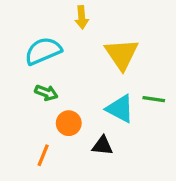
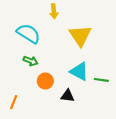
cyan semicircle: (43, 51) -> (28, 33), turned 55
green line: (154, 99) -> (101, 80), moved
orange line: (43, 155) -> (14, 102), moved

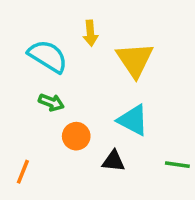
yellow arrow: (54, 11) -> (90, 33), moved
green line: (101, 80) -> (177, 165), moved

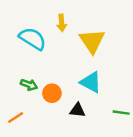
green arrow: (51, 102) -> (29, 85), moved
orange line: (23, 172) -> (16, 117), turned 35

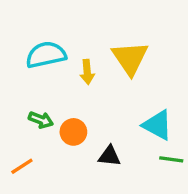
yellow arrow: (62, 23) -> (87, 72), moved
cyan semicircle: (33, 39) -> (46, 55), turned -44
cyan triangle: (91, 82) -> (157, 125), moved

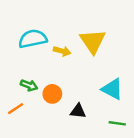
yellow arrow: (87, 72) -> (62, 51), turned -70
green line: (171, 159) -> (117, 123), moved
orange line: (22, 166) -> (16, 109), moved

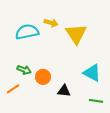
yellow arrow: (62, 51) -> (51, 23), moved

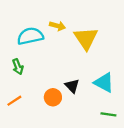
green arrow: (24, 70) -> (18, 67), moved, turned 48
orange circle: (43, 77) -> (53, 97), moved
black triangle: (64, 91) -> (72, 86), moved, turned 40

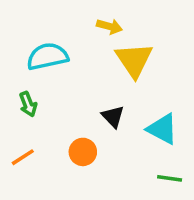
yellow arrow: (57, 26) -> (109, 26), moved
black triangle: (72, 86) -> (113, 117), moved

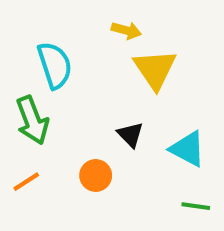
cyan semicircle: (47, 56) -> (55, 65), turned 84
green arrow: (28, 104) -> (32, 120), size x1.6

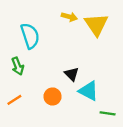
yellow triangle: (155, 69) -> (96, 25), moved
green arrow: (32, 120) -> (18, 66), size x0.7
cyan triangle: (188, 149) -> (88, 91), moved

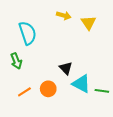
yellow triangle: (96, 25) -> (89, 23), size x0.7
orange line: (14, 100) -> (24, 92), moved
green line: (108, 113) -> (102, 91), moved

